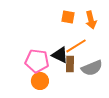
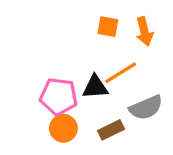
black triangle: (60, 55) -> (95, 87), turned -30
brown rectangle: (70, 64) -> (111, 130), moved, turned 63

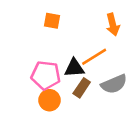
orange square: (108, 27) -> (52, 21), moved
brown rectangle: (111, 130) -> (82, 88), moved, turned -30

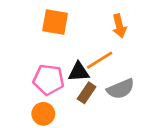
orange square: (52, 21) -> (55, 22), size x1.5
orange circle: (49, 100) -> (43, 114), moved

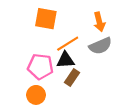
orange line: (100, 60) -> (68, 44), moved
gray semicircle: (121, 89) -> (100, 46), moved

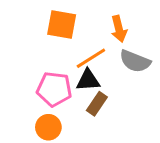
orange arrow: (99, 22) -> (119, 29), moved
gray semicircle: (100, 46) -> (135, 61), turned 45

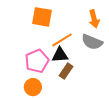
orange arrow: (119, 29) -> (94, 19), moved
pink pentagon: (54, 89) -> (37, 61), turned -30

